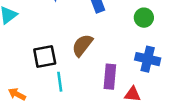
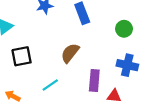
black square: (45, 57) -> (22, 56), moved
cyan line: (60, 82) -> (50, 85), turned 63

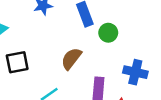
green circle: (124, 29) -> (108, 33), moved

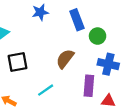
blue cross: (135, 72) -> (108, 64), moved

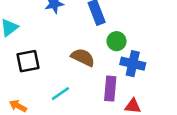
green circle: (98, 36) -> (117, 41), moved
brown semicircle: (65, 59) -> (83, 57), turned 78

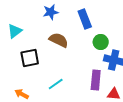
brown semicircle: (83, 57) -> (59, 40), moved

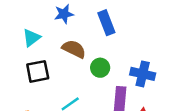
cyan triangle: (15, 31) -> (31, 38), moved
green circle: (101, 42) -> (100, 68), moved

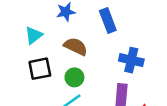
green circle: (100, 68) -> (74, 77), moved
blue cross: (143, 74) -> (131, 60), moved

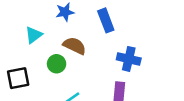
black square: (40, 69) -> (18, 78), moved
green circle: (74, 77) -> (57, 64), moved

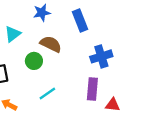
blue cross: (129, 59) -> (101, 56), turned -30

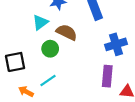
cyan triangle: (13, 34) -> (40, 22), moved
cyan line: (47, 93) -> (48, 81), moved

